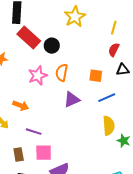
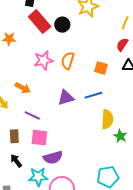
black circle: (52, 46) -> (62, 25), moved
blue line: (107, 98) -> (93, 95), moved
purple triangle: (72, 100) -> (66, 98), moved

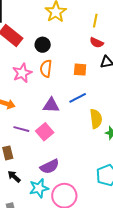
black circle: (62, 25) -> (43, 45), moved
red semicircle: (122, 45) -> (97, 43), turned -88
purple triangle: (66, 98) -> (51, 105), turned 30
pink square: (39, 138) -> (45, 132), moved, turned -36

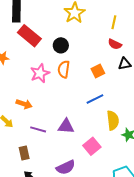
orange square: (80, 70) -> (98, 71), turned -32
purple triangle: (51, 105) -> (66, 126), moved
pink square: (45, 132) -> (92, 146), moved

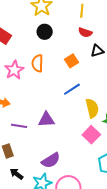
black circle: (61, 45) -> (45, 32), moved
pink square: (92, 146) -> (91, 135), moved

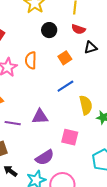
black circle: (45, 32) -> (49, 30), moved
pink square: (91, 135) -> (70, 137), moved, turned -30

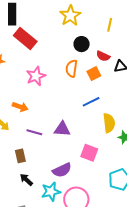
red semicircle: (78, 29) -> (103, 56), moved
orange semicircle: (31, 60) -> (72, 69), moved

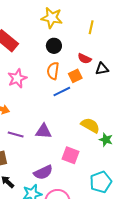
yellow star: (70, 16) -> (52, 18), turned -30
black circle: (82, 44) -> (54, 46), moved
blue line: (91, 102) -> (62, 91), moved
yellow semicircle: (109, 123) -> (90, 125), turned -54

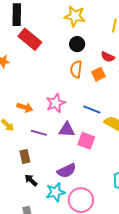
pink star: (17, 78) -> (56, 103), moved
blue line: (62, 91) -> (92, 110), moved, turned 48
pink square: (71, 155) -> (86, 141), moved

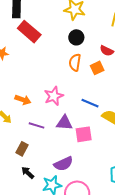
pink square: (86, 141) -> (84, 134), turned -30
brown rectangle: (25, 156) -> (22, 149), turned 40

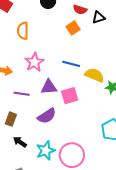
orange semicircle: (75, 62) -> (23, 31), moved
purple semicircle: (63, 164) -> (47, 116), moved

